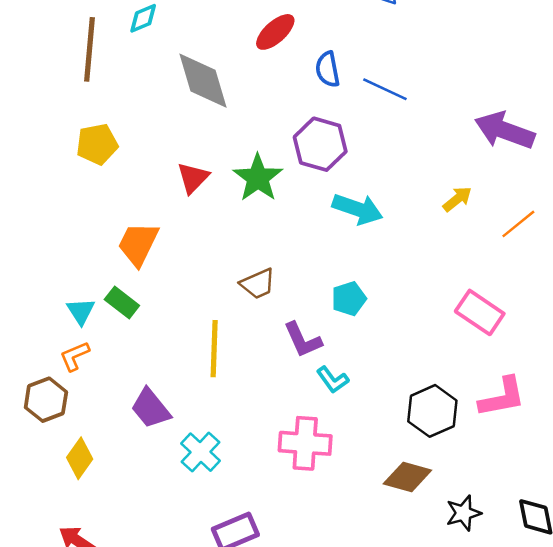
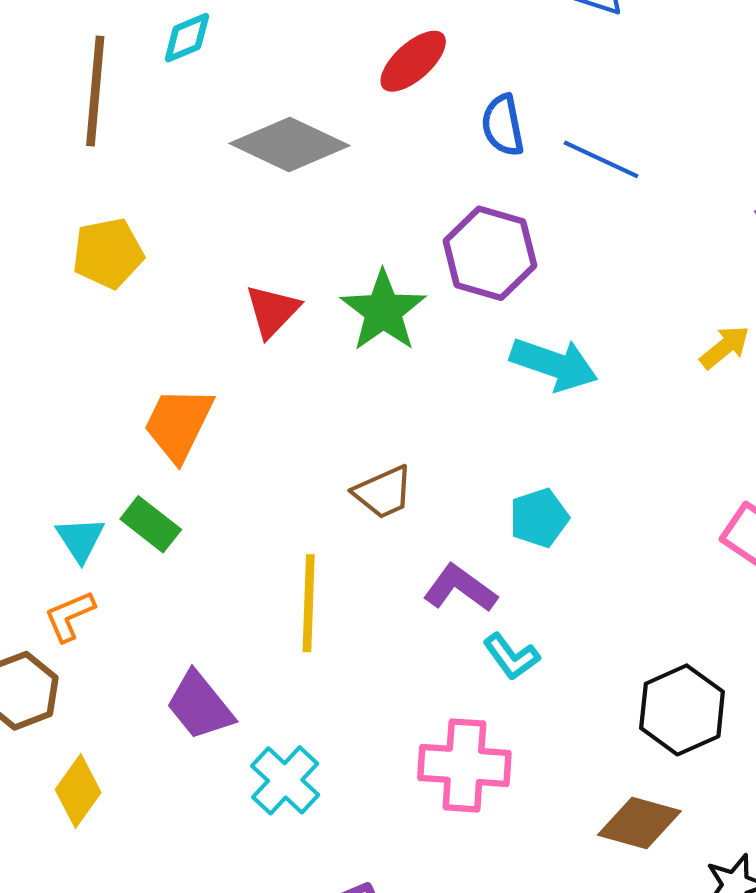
gray diamond: (203, 81) -> (289, 144), turned -48
purple L-shape: (303, 340) -> (460, 588), turned 150

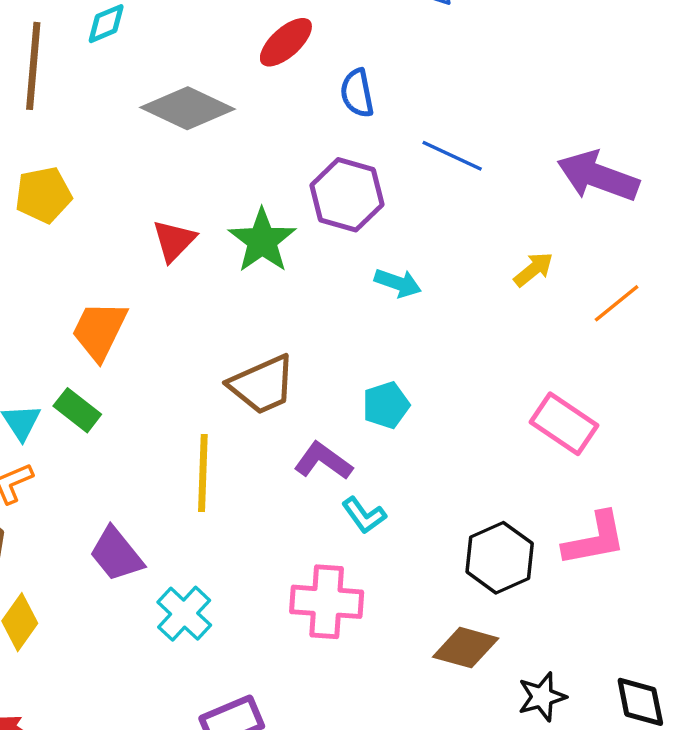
blue line: (601, 159) -> (452, 156), moved
cyan arrow: (554, 364) -> (398, 283), size x0.7
brown trapezoid: (383, 492) -> (262, 385), size x1.4

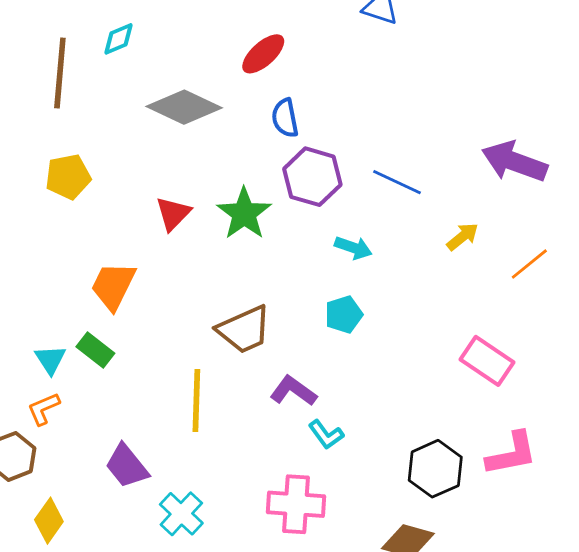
blue semicircle: (357, 93) -> (285, 118), moved
blue line: (452, 156) -> (397, 182), moved
cyan pentagon: (386, 405) -> (344, 315), moved

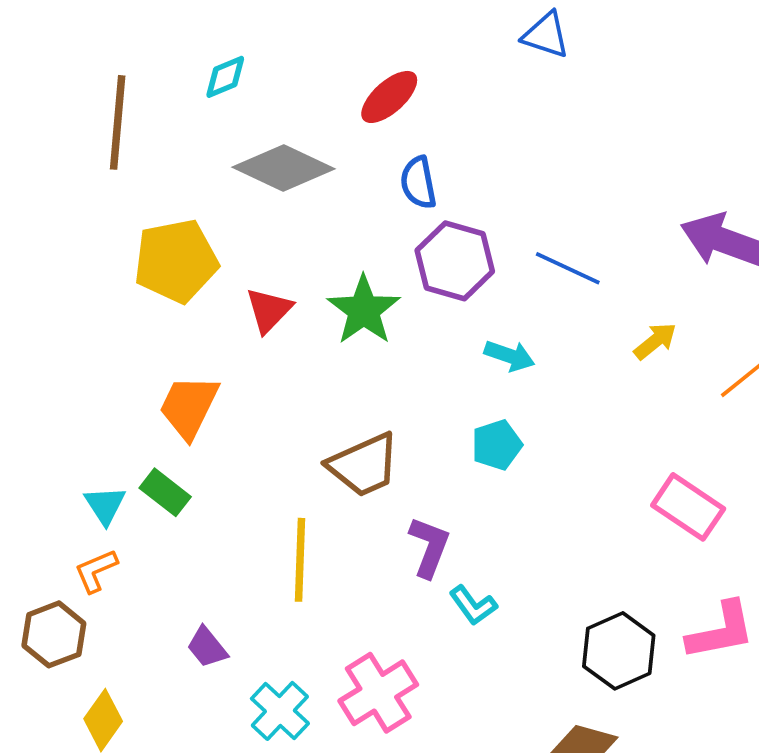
cyan diamond: (119, 39) -> (225, 77), moved
yellow pentagon: (68, 177) -> (176, 261), moved, size x1.4
purple L-shape: (293, 391) -> (429, 547), turned 75
purple trapezoid: (127, 466) -> (207, 647), size x0.7
pink cross: (296, 504) -> (378, 693), moved, turned -36

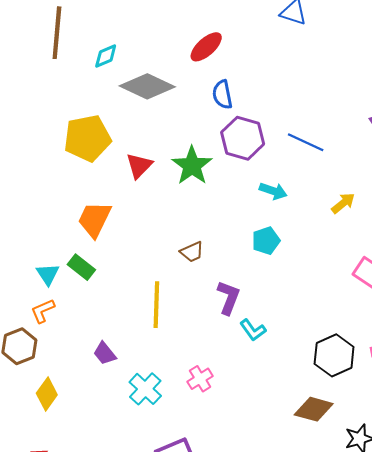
cyan diamond: (225, 77) -> (106, 56), moved
brown line: (118, 122) -> (57, 33), moved
yellow arrow: (655, 341) -> (343, 203), moved
brown trapezoid: (364, 465) -> (192, 252), size x0.6
pink cross: (378, 693) -> (200, 379), size x0.6

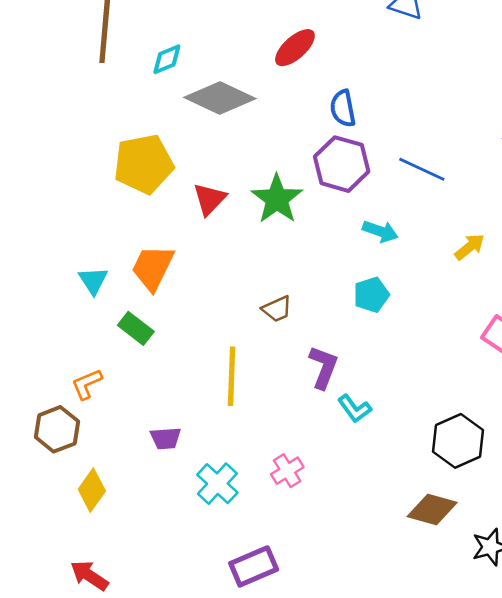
blue semicircle: (222, 95) -> (343, 108), moved
cyan triangle: (48, 274) -> (93, 280), moved
purple trapezoid: (105, 353) -> (166, 438), turned -55

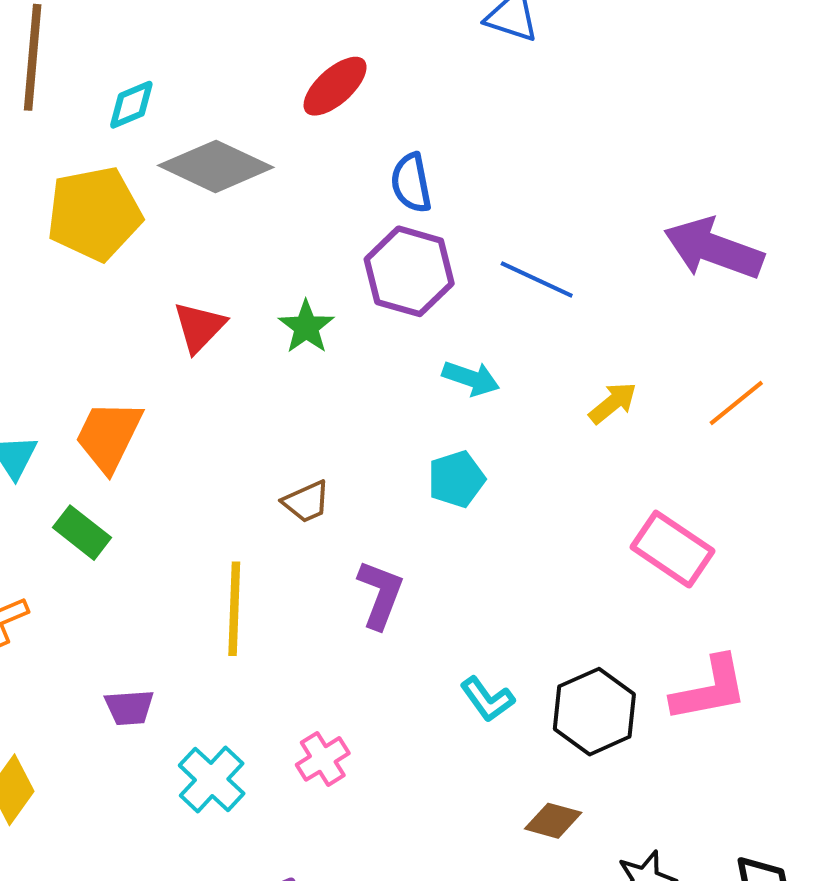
yellow pentagon: (144, 164) -> (94, 214), moved
green star: (277, 199) -> (306, 327), size x0.7
cyan L-shape: (355, 409) -> (487, 699), moved
brown diamond: (432, 510) -> (553, 821), size x0.7

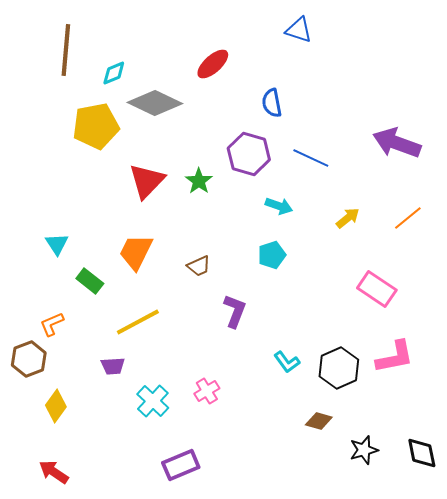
blue semicircle: (411, 183) -> (272, 103), moved
red triangle: (199, 327) -> (147, 181), size x1.4
orange trapezoid: (109, 436) -> (136, 252), moved
yellow line: (234, 609) -> (138, 322), moved, turned 60

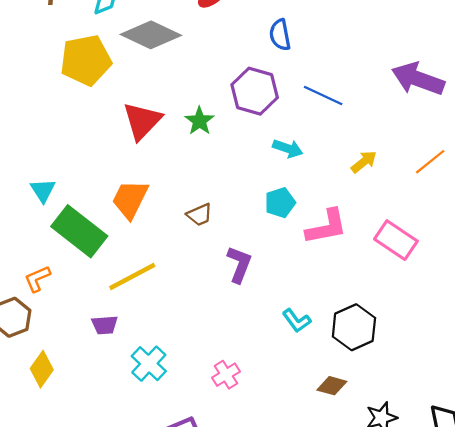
green rectangle: (90, 281) -> (79, 231), size x1.8
pink L-shape: (395, 357) -> (326, 227), moved
pink cross: (207, 391) -> (226, 375), moved

